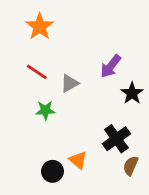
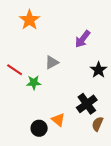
purple arrow: (111, 66) -> (83, 39), moved
red line: (37, 72) -> (15, 70), moved

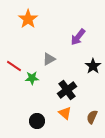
black cross: (87, 104) -> (67, 90), moved
orange triangle: (58, 120) -> (65, 113), moved

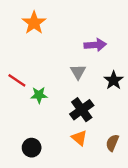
purple arrow: (78, 37) -> (95, 45), turned -132
gray triangle: (49, 59) -> (78, 72), moved, turned -32
black circle: (37, 121) -> (32, 148), moved

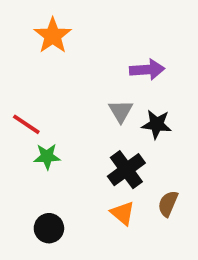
black star: (114, 80) -> (157, 124), moved, turned -30
green star: (39, 95) -> (47, 156), moved
brown semicircle: (112, 143) -> (168, 204), moved

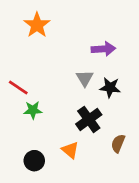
orange triangle: (123, 213) -> (70, 150), moved

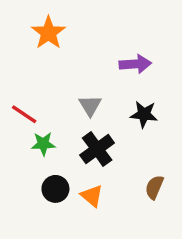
gray triangle: (85, 78) -> (90, 106), moved
black cross: (89, 119) -> (97, 149), moved
black circle: (34, 161) -> (55, 189), moved

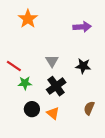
purple arrow: (135, 64) -> (82, 27), moved

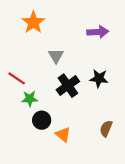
gray triangle: (52, 61) -> (56, 56), moved
black cross: (56, 86) -> (68, 86), moved
black circle: (32, 109) -> (42, 120), moved

